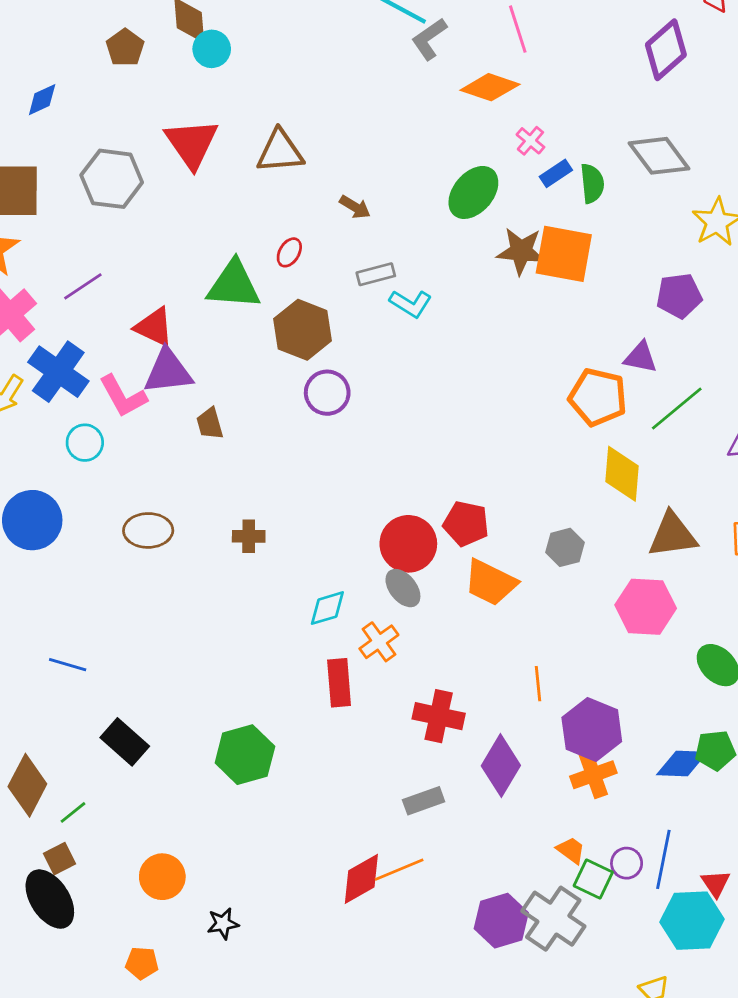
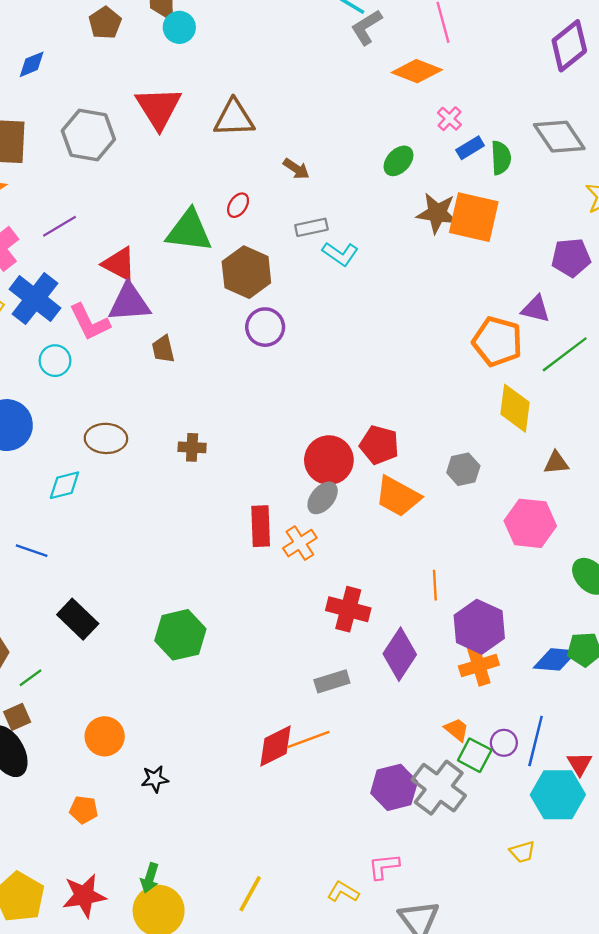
green ellipse: (473, 192) -> (398, 161), size x0.7
brown triangle: (673, 535) -> (556, 463), size x0.6
gray ellipse: (403, 588) -> (323, 498), turned 76
cyan diamond: (327, 608) -> (64, 485), moved
red rectangle: (339, 683) -> (261, 526), moved

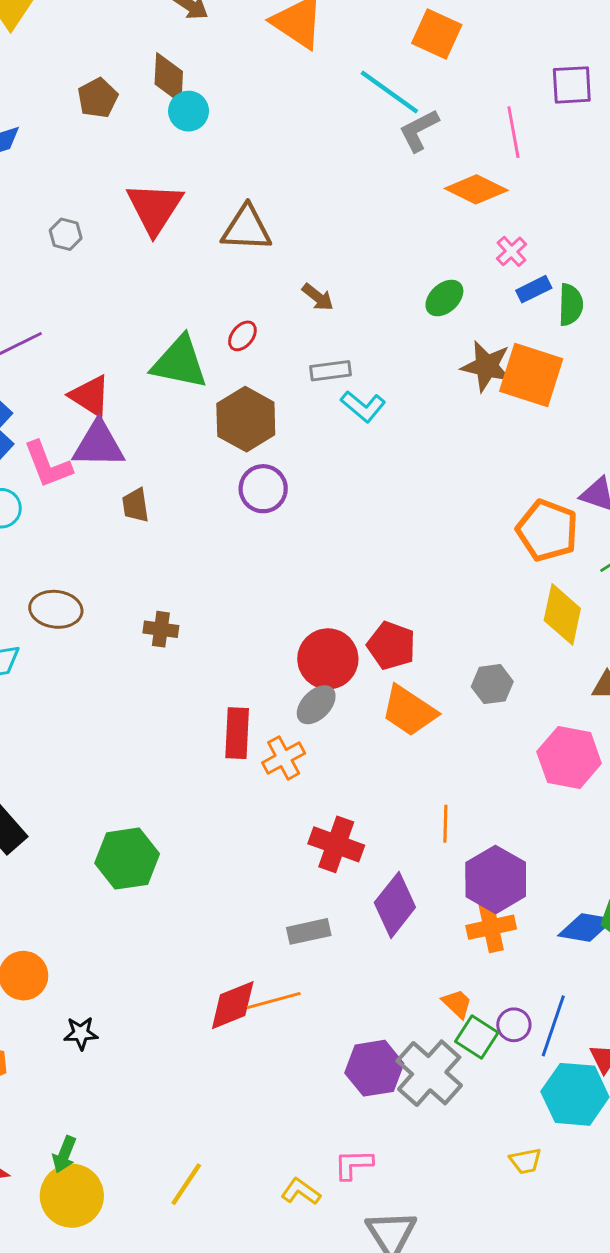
gray hexagon: (88, 135) -> (66, 234), size x0.5

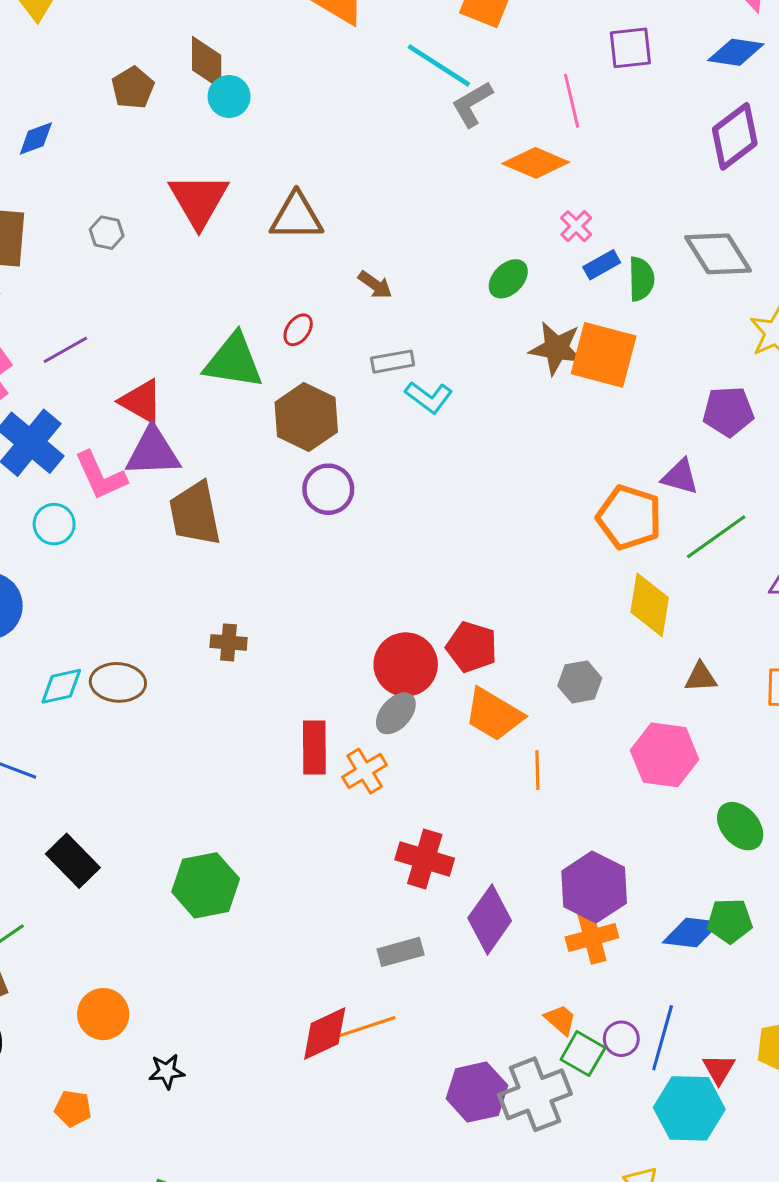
brown trapezoid: (135, 505) -> (195, 514), size x1.8
brown ellipse: (56, 609) -> (118, 682), moved
orange line: (445, 824) -> (537, 770), moved
gray cross: (429, 1073) -> (535, 1094), turned 30

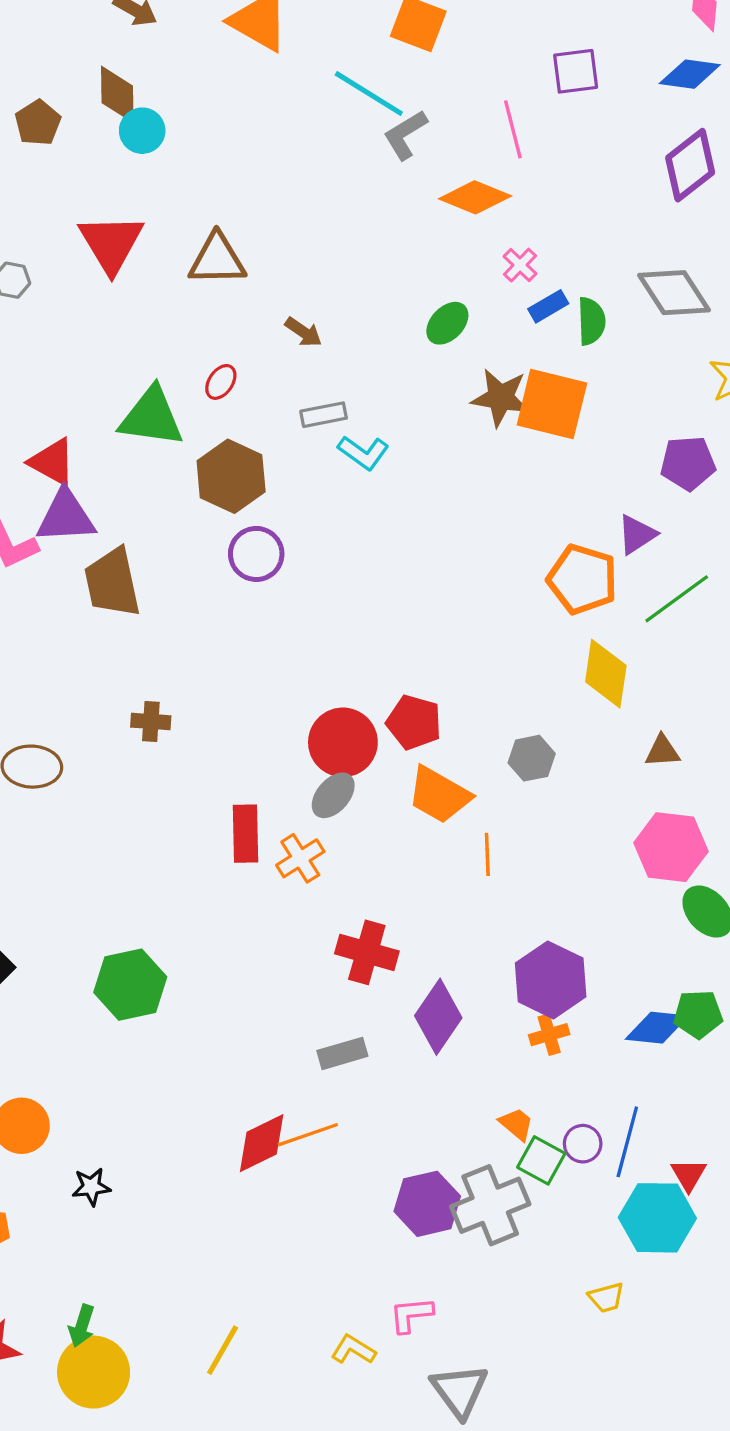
purple triangle: (680, 477) -> (637, 534), turned -48
pink hexagon: (665, 755) -> (671, 847), moved
orange cross: (592, 937) -> (549, 1035), size x0.7

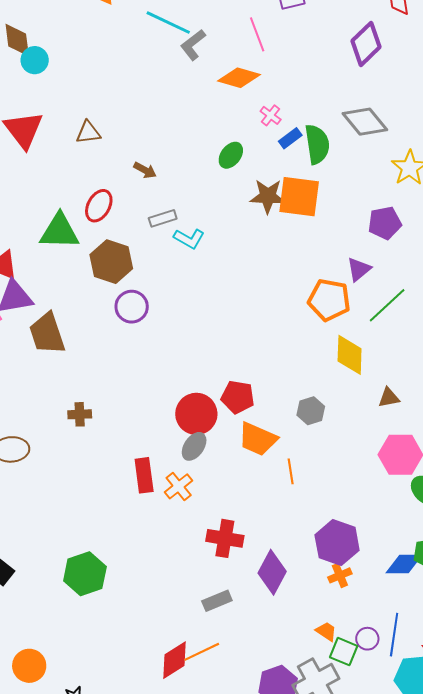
brown triangle: (217, 259) -> (88, 132), size x0.7
green semicircle: (591, 321) -> (317, 144), size x1.4
red ellipse: (221, 382) -> (99, 206), size x1.5

